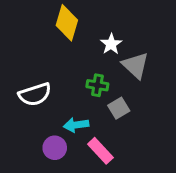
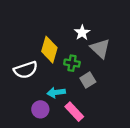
yellow diamond: (67, 23) -> (49, 50), moved

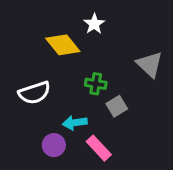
white star: (82, 33) -> (94, 24), moved
gray triangle: (100, 48) -> (150, 64), moved
yellow diamond: (49, 50) -> (63, 45), moved, turned -55

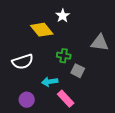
gray triangle: (150, 64) -> (100, 43), turned -36
gray square: (117, 106) -> (78, 71), turned -32
purple circle: (54, 145) -> (27, 100), moved

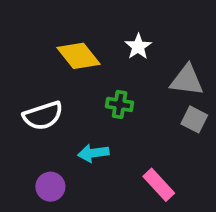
white star: (63, 16) -> (138, 47), moved
gray square: (78, 71) -> (194, 119), moved
pink rectangle: (66, 99) -> (159, 185), moved

